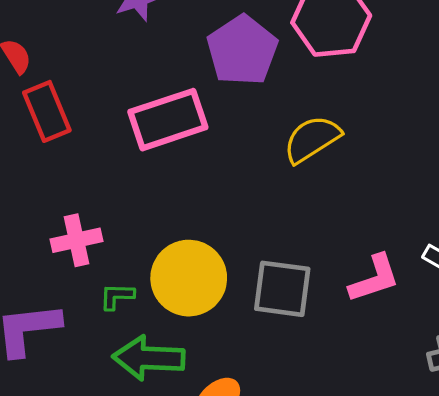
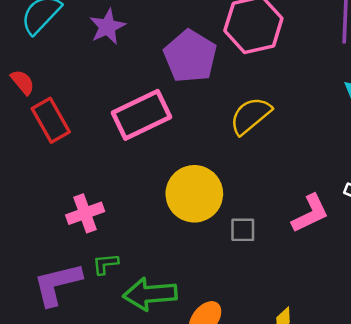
yellow circle: (189, 278) -> (194, 194), moved
gray square: (282, 289) -> (243, 230), size x0.6
green L-shape: (117, 296) -> (105, 264), moved

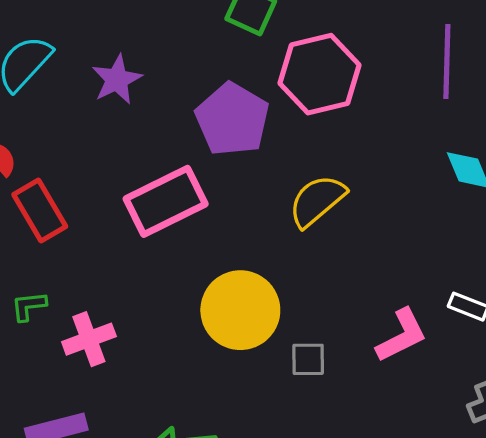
green L-shape: (105, 264) -> (29, 306), moved

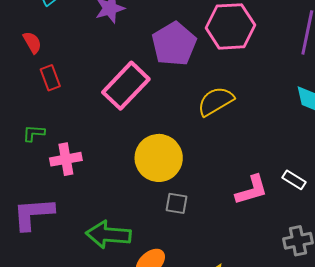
pink rectangle: (166, 201) -> (126, 86), turned -30
red rectangle: (40, 211) -> (50, 78), size x0.7
gray square: (308, 359) -> (176, 203), moved

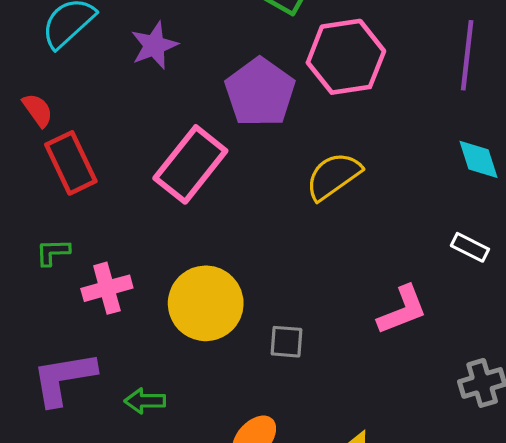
red rectangle: (50, 78) -> (71, 163), size x1.5
yellow circle: (159, 158) -> (206, 303), moved
white rectangle: (294, 180) -> (470, 247), moved
green arrow: (108, 235) -> (145, 401), moved, size x0.6

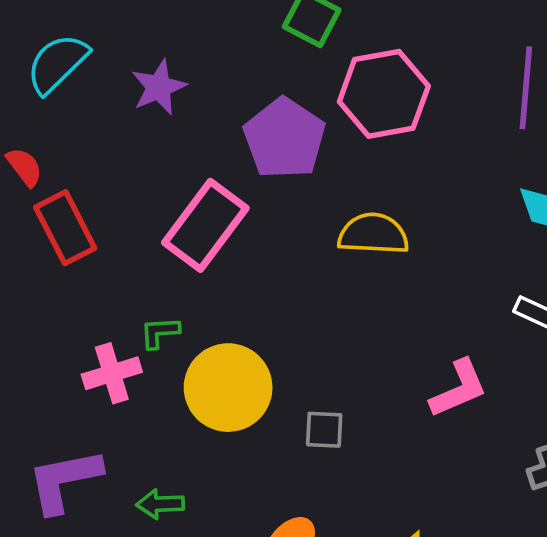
yellow semicircle: (333, 176) -> (373, 234), turned 40
green L-shape: (53, 252) -> (160, 332), moved

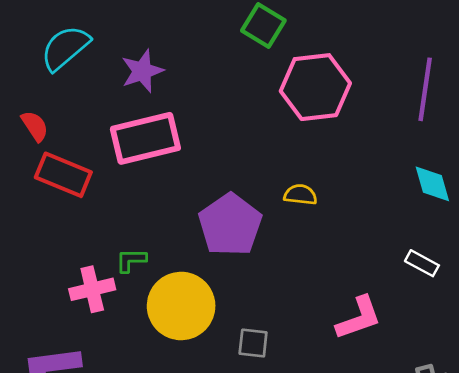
purple pentagon: (284, 138) -> (230, 225), moved
pink rectangle: (205, 225) -> (145, 138), moved, turned 36
red rectangle: (65, 228) -> (63, 175), turned -44
yellow semicircle: (373, 234) -> (300, 195), size x0.6

